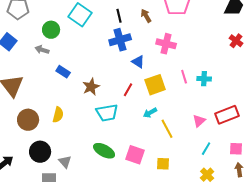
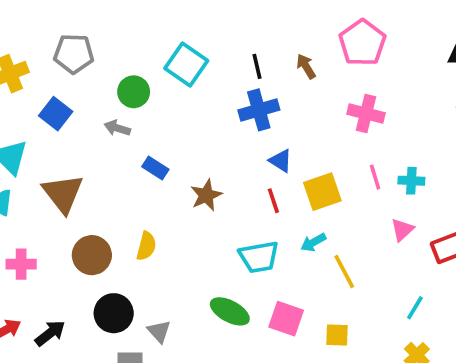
pink cross: (166, 44) -> (366, 114), moved
blue triangle: (138, 62) -> (281, 161), moved
red line: (128, 90) -> (273, 201), turned -48
cyan trapezoid: (107, 113) -> (259, 257), moved
pink triangle: (199, 121) -> (402, 230), moved

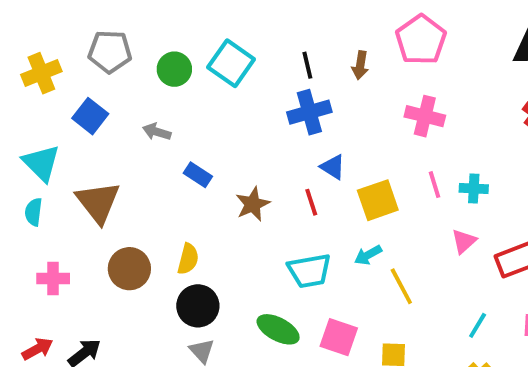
brown arrow: (306, 66) -> (360, 65), turned -140
green circle: (134, 92) -> (174, 69), moved
red line: (273, 201) -> (311, 202), moved
black circle: (114, 313) -> (198, 306), moved

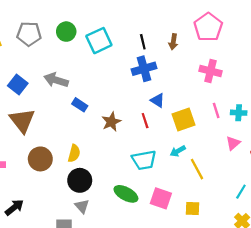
cyan square: (231, 63) -> (99, 41), turned 30
green circle: (174, 69) -> (66, 32), moved
blue square: (90, 116) -> (18, 85), moved
gray arrow: (157, 132) -> (56, 80), size x1.5

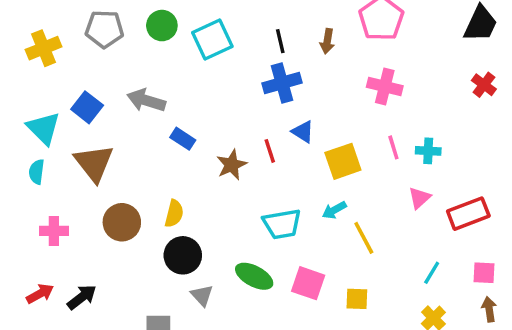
red line: (145, 121) -> (270, 151), moved
gray triangle: (82, 206) -> (202, 295), moved

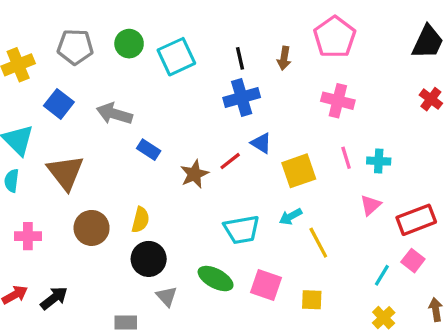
blue square: (87, 107) -> (59, 104), moved
red line: (270, 151) -> (230, 161), turned 70
pink square: (484, 273) -> (413, 261), moved, turned 35

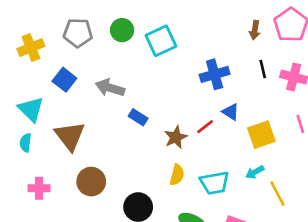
black line: (240, 58) -> (263, 69), moved
brown arrow: (284, 58) -> (255, 30), moved
yellow semicircle: (140, 220) -> (177, 175), moved

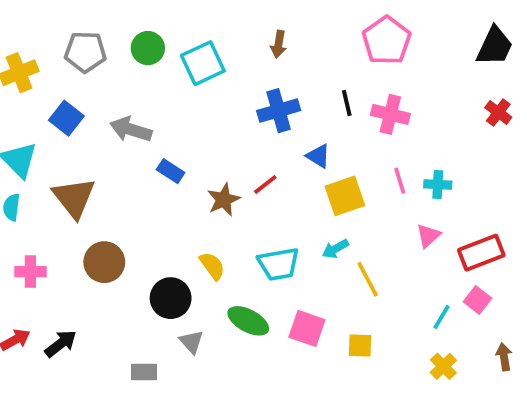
brown arrow: (255, 30) -> (279, 44), moved
blue triangle: (231, 112) -> (318, 156), moved
yellow semicircle: (177, 175) -> (212, 266), moved, turned -50

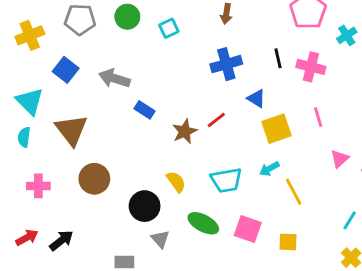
cyan square: (203, 63) -> (169, 28), size x0.6
cyan cross: (438, 184) -> (347, 35), moved, turned -36

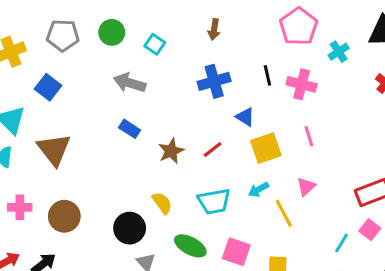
cyan square: (169, 28) -> (155, 44), turned -30
gray arrow: (114, 78) -> (130, 83), moved
red line: (216, 120) -> (213, 150), moved
pink triangle: (340, 159) -> (306, 187), moved
brown circle: (94, 179) -> (64, 216), moved

